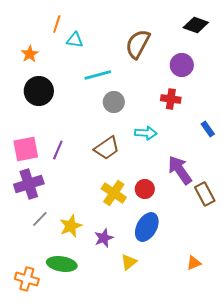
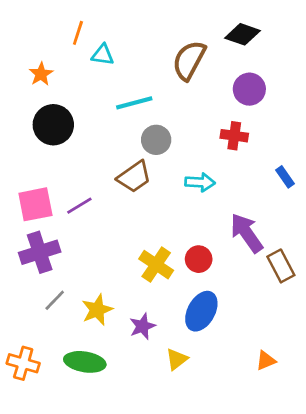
black diamond: (196, 25) -> (242, 34), moved
brown trapezoid: (107, 148) -> (134, 177), moved
purple line: (58, 150) -> (79, 206), turned 36
orange cross: (27, 279) -> (23, 363), moved

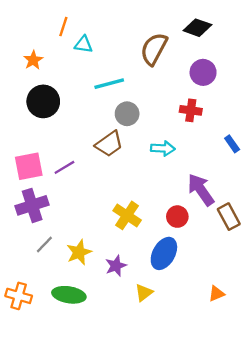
red circle: (199, 259) -> (177, 217), moved

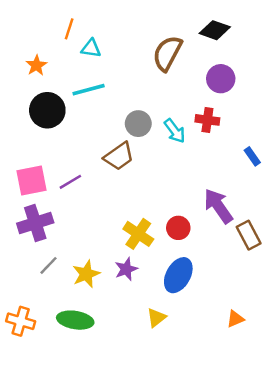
cyan line: (109, 84) -> (89, 90), moved
cyan arrow: (163, 148) -> (175, 131), moved, turned 50
red circle: (177, 217) -> (178, 228), moved
purple star: (116, 266) -> (126, 269), moved

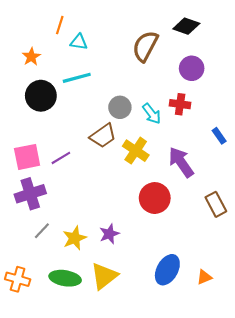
purple arrow: (218, 206) -> (181, 162), moved
red circle: (178, 228) -> (155, 198), size x1.5
yellow cross: (138, 234) -> (136, 151), moved
blue ellipse: (178, 275) -> (167, 270), moved
yellow triangle: (156, 318) -> (104, 276), moved, size x1.6

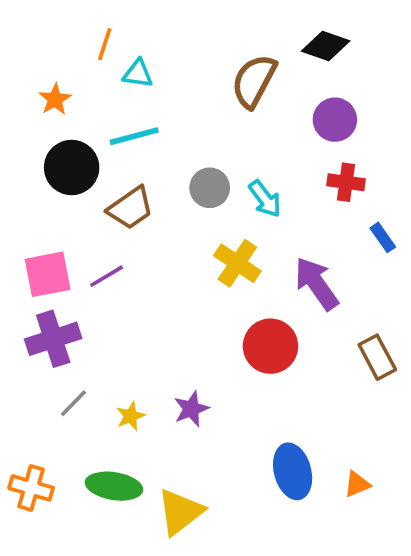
red cross: (180, 104) -> (346, 182), moved
brown trapezoid: (103, 136) -> (131, 208), moved
yellow star: (75, 238) -> (131, 416), size x0.7
blue ellipse: (167, 270) -> (293, 471), turned -44
yellow triangle: (104, 276) -> (180, 512), moved

